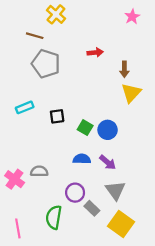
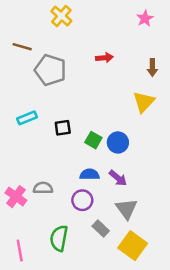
brown line: (35, 36) -> (22, 47), moved
brown arrow: (124, 69) -> (152, 68), moved
purple circle: (75, 193) -> (82, 200), moved

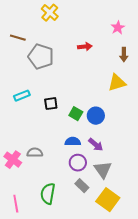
pink star: (145, 18) -> (118, 28), moved
yellow triangle: (144, 102) -> (117, 83), turned 30
purple circle: (82, 200) -> (78, 163), moved

